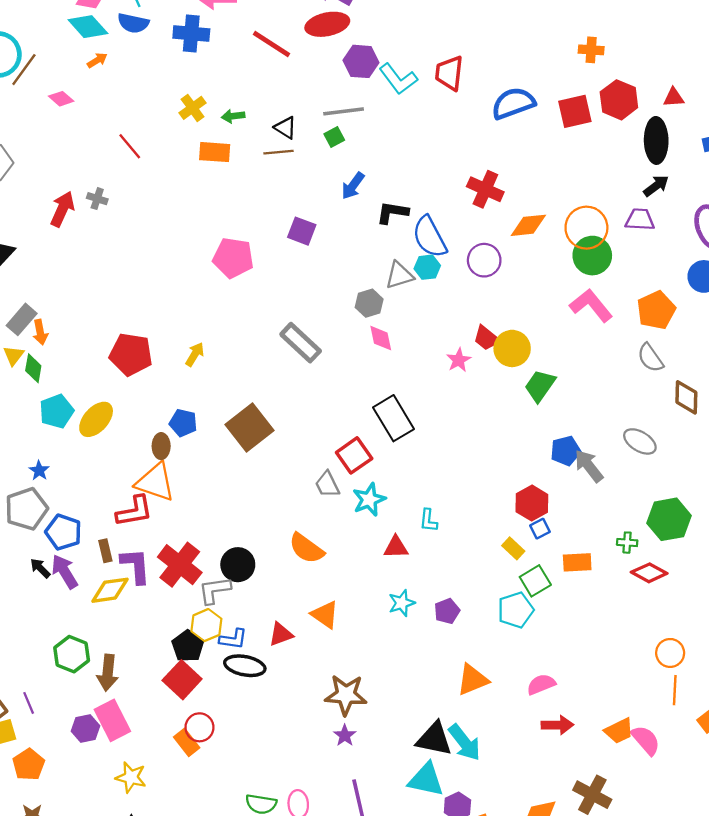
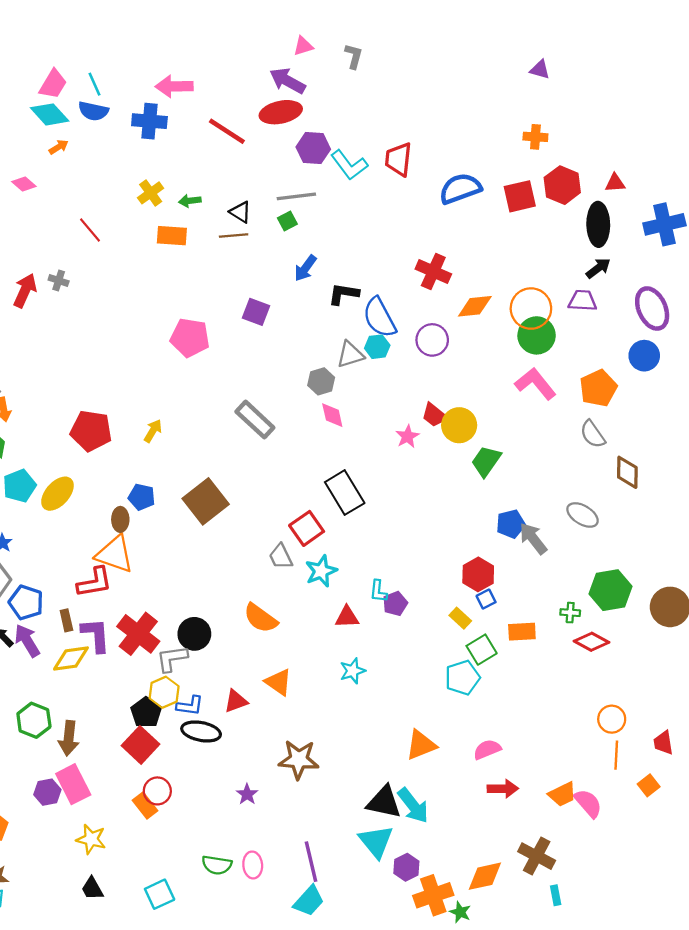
purple pentagon: (447, 611) -> (395, 604), moved
purple star: (345, 735) -> (247, 794), moved
cyan triangle: (426, 780) -> (376, 841), turned 39

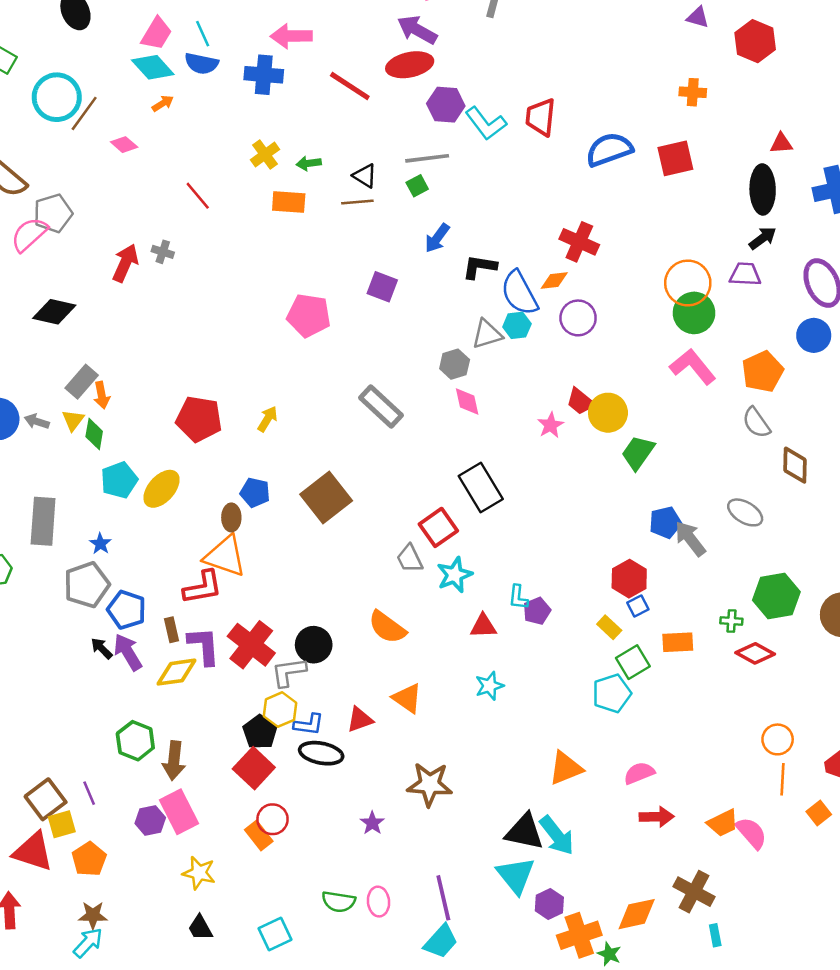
red hexagon: (562, 185) -> (755, 41), moved
orange diamond: (475, 306) -> (554, 281), moved, size x0.7

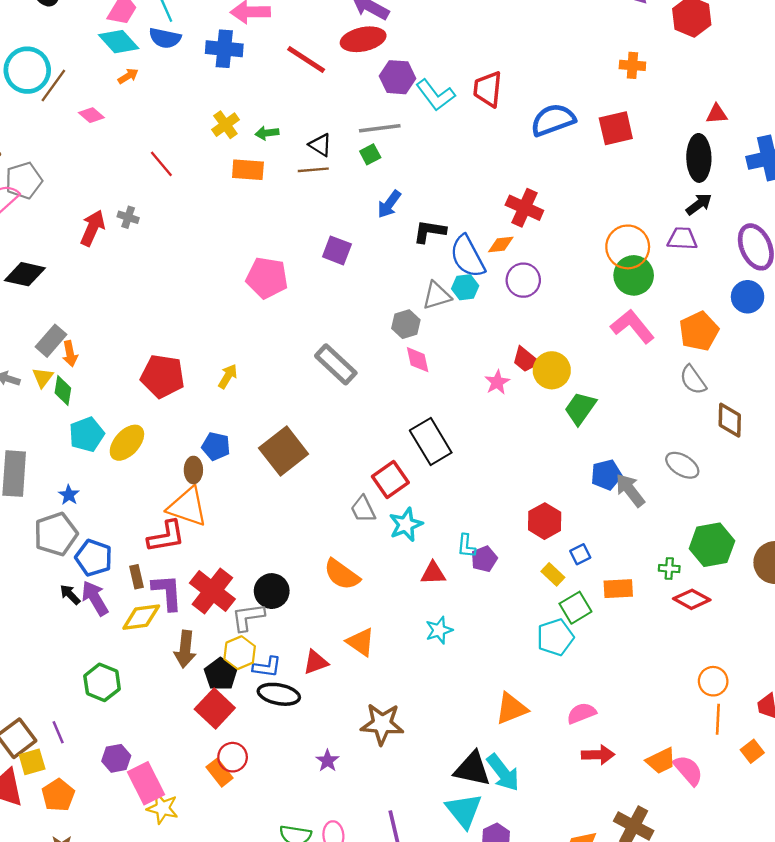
red hexagon: (629, 579) -> (545, 521), moved
brown arrow: (174, 761) -> (185, 649), moved
pink rectangle: (179, 812) -> (146, 783), moved

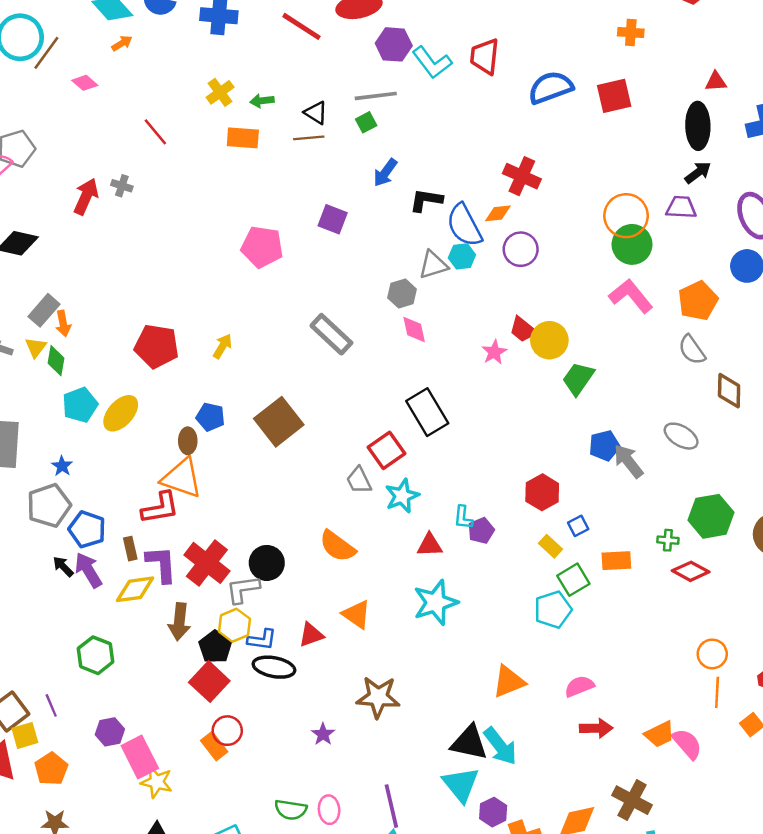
cyan star: (439, 630) -> (436, 602), size x1.6

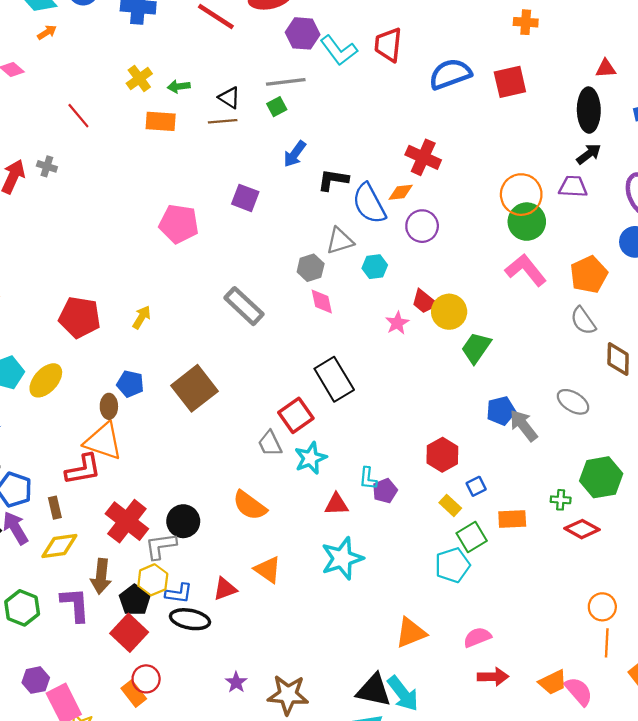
cyan hexagon: (462, 256) -> (375, 267), moved
purple L-shape: (161, 564) -> (75, 605), moved
brown star: (378, 697) -> (288, 695), moved

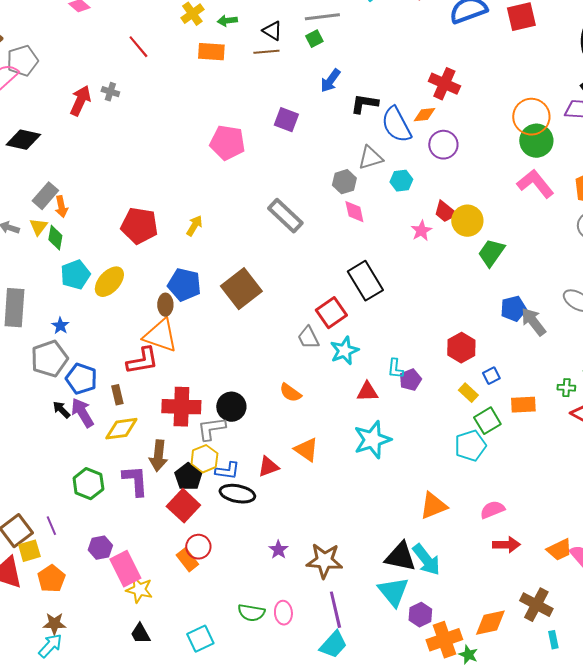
blue pentagon: (130, 384) -> (184, 285), size x1.4
orange semicircle: (250, 505) -> (290, 393), size x0.7
red cross: (127, 521) -> (181, 407), turned -36

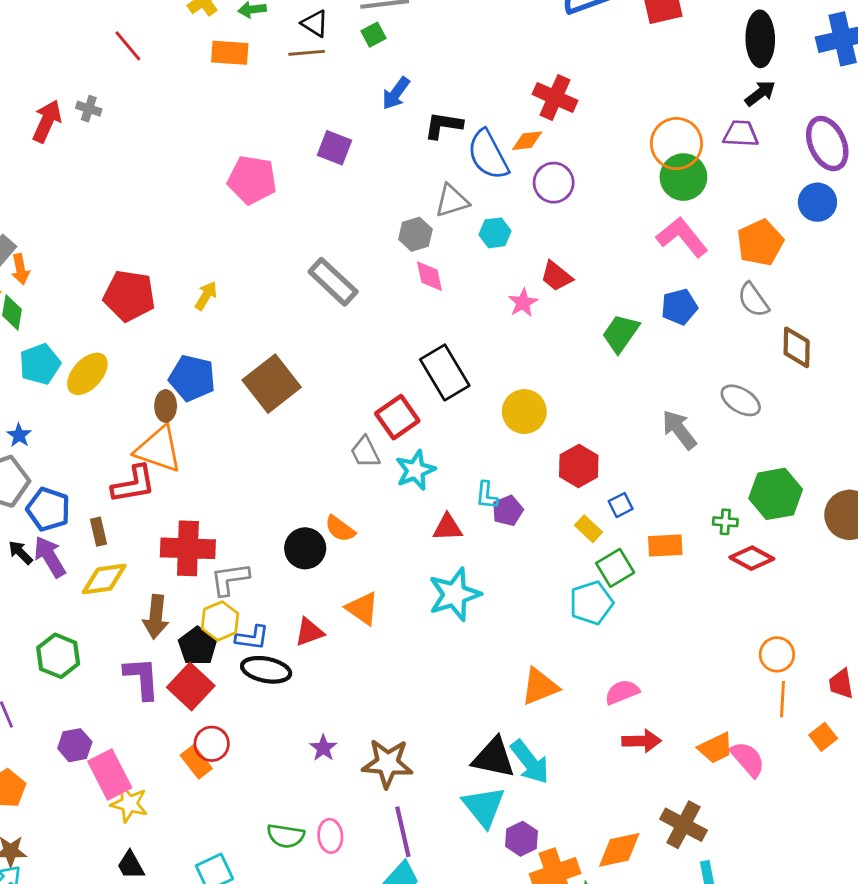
yellow circle: (467, 221) -> (524, 412), moved
blue pentagon: (513, 309) -> (679, 307), moved
black circle: (231, 407) -> (305, 548), moved
purple L-shape: (135, 481) -> (142, 678), moved

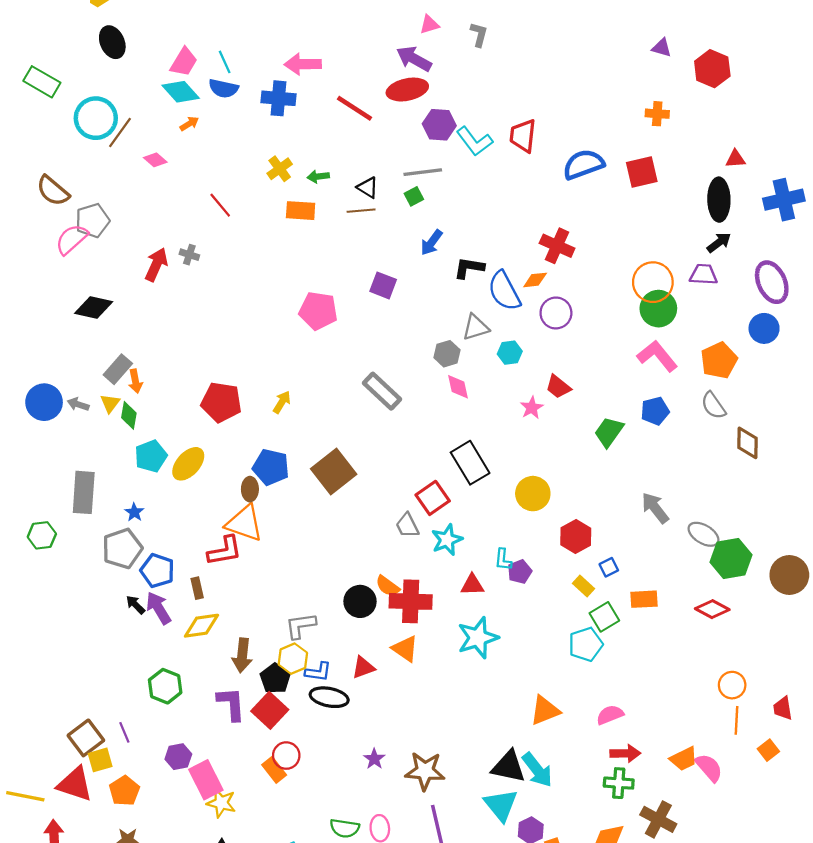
gray ellipse: (741, 400) -> (703, 534), moved
green cross: (725, 522) -> (619, 783), moved, size x1.5
red cross: (188, 548) -> (411, 601), moved

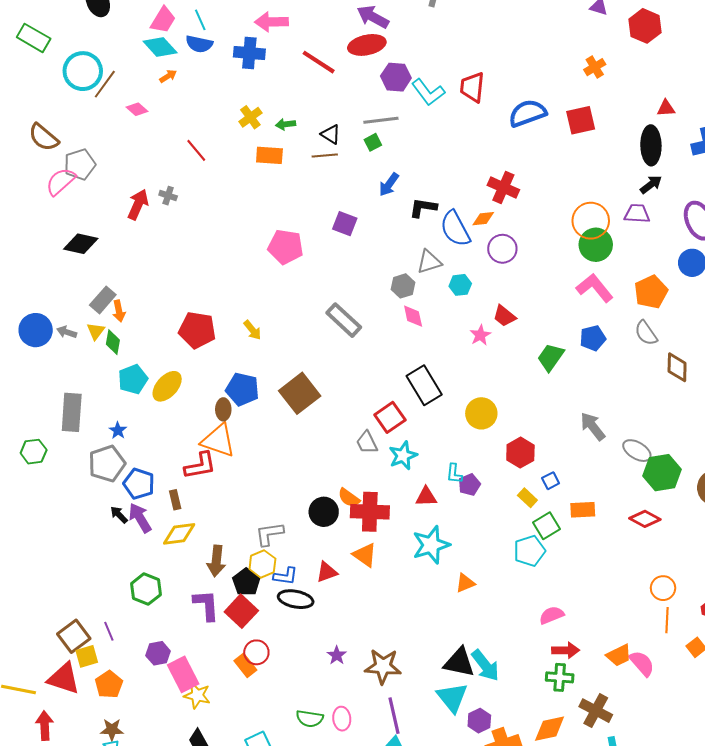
orange cross: (657, 114) -> (595, 67), turned -35
yellow arrow: (282, 402) -> (252, 330), turned 110
orange triangle: (545, 710) -> (465, 583), moved, size x0.7

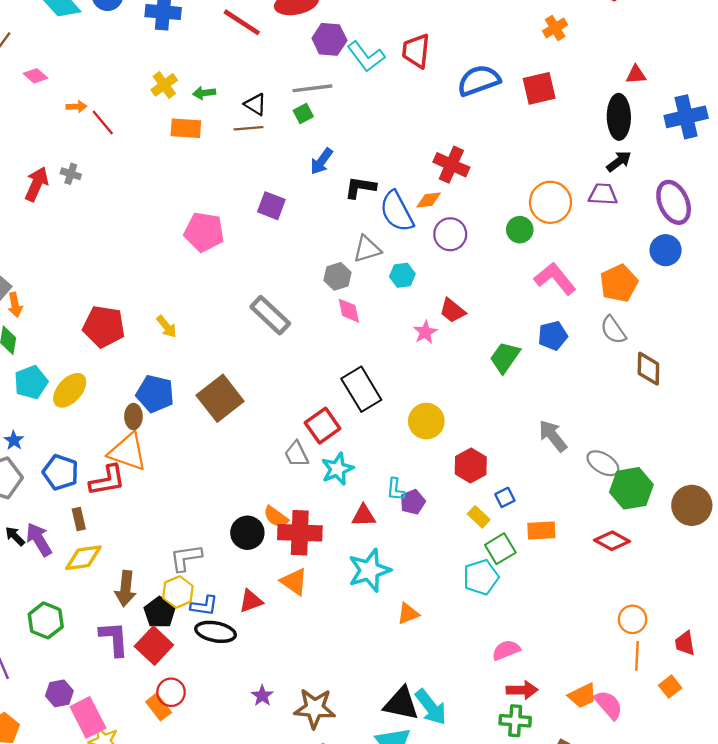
orange arrow: (168, 76) -> (76, 107), moved, turned 30
green circle: (596, 245) -> (520, 230), moved, size x0.7
blue pentagon: (139, 484) -> (61, 472), moved

